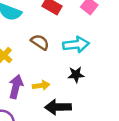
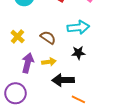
brown semicircle: (40, 42) -> (48, 38), moved

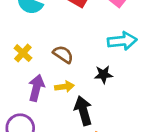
cyan arrow: (78, 27) -> (122, 41), moved
black arrow: (63, 80) -> (83, 111), turned 75

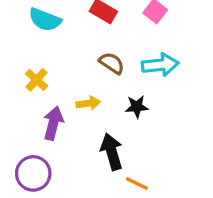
brown semicircle: (63, 54) -> (112, 63), moved
yellow arrow: (64, 87) -> (88, 103), moved

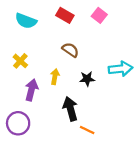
cyan arrow: (160, 65) -> (120, 69), moved
yellow arrow: (88, 103) -> (55, 77), turned -72

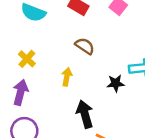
black star: (87, 79) -> (116, 83), moved
purple arrow: (31, 90) -> (20, 92), moved

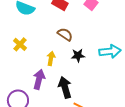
black star: (116, 83) -> (78, 55), moved
purple arrow: (20, 92) -> (39, 79), moved

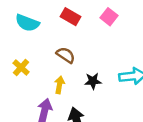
brown semicircle: (65, 34) -> (66, 55), moved

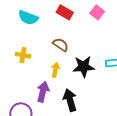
yellow cross: (21, 67) -> (23, 55), turned -32
black star: (93, 81) -> (84, 67), size x1.5

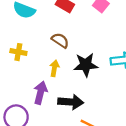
black arrow: (70, 100) -> (71, 102), turned 110

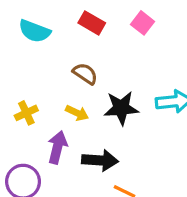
yellow cross: (18, 52) -> (26, 113), moved, turned -35
yellow arrow: (54, 68) -> (77, 113), turned 105

